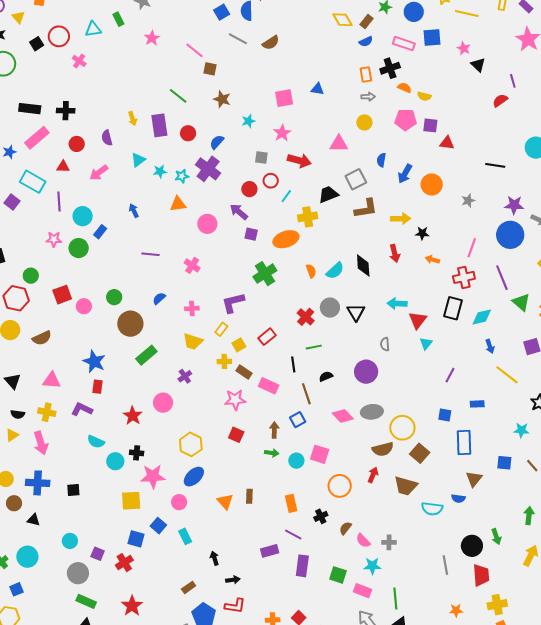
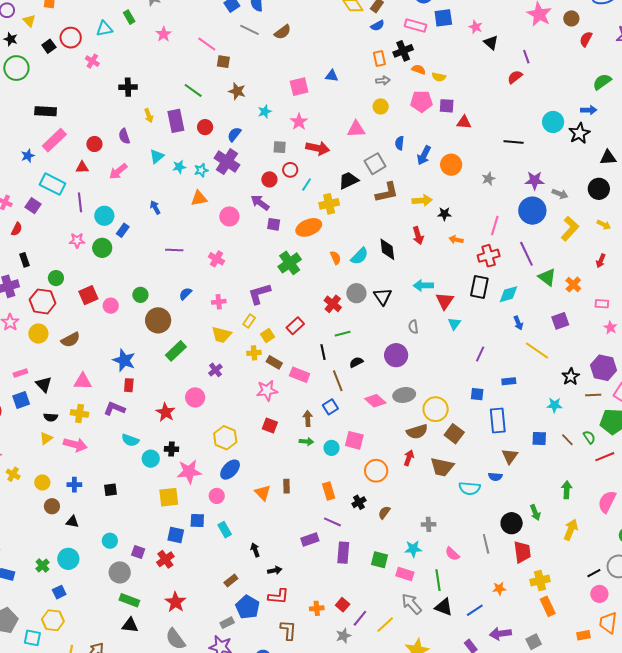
black cross: (66, 111) -> (128, 87), moved
pink arrow: (41, 443) -> (75, 445), turned -55
blue cross: (38, 483) -> (74, 485), size x0.6
blue square: (158, 526) -> (197, 520), turned -35
pink semicircle: (363, 541) -> (452, 554), moved

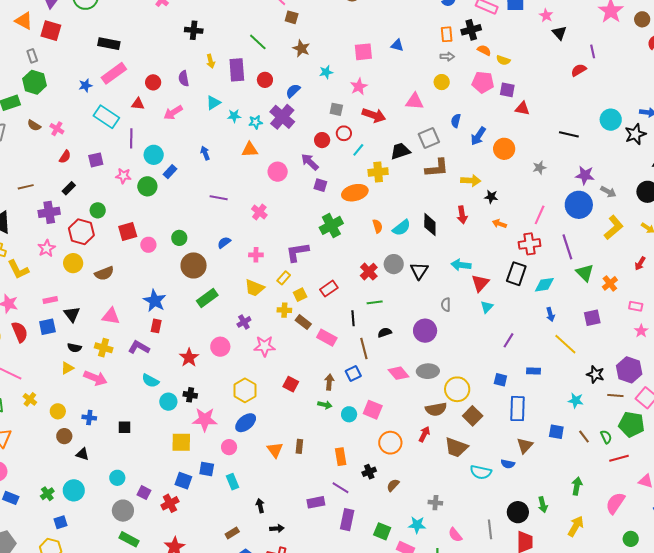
purple square: (33, 206) -> (96, 160), moved, turned 35
black rectangle: (24, 260) -> (69, 188), turned 56
black star: (571, 377) -> (595, 374), turned -30
pink star: (267, 391) -> (265, 346), moved

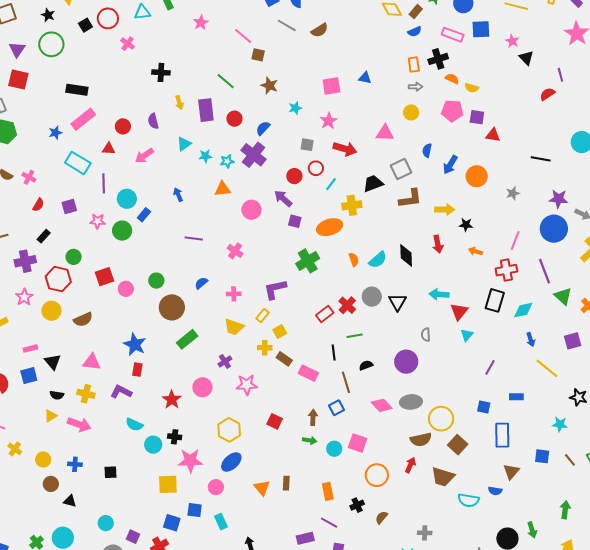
red rectangle: (329, 289) -> (325, 314), moved

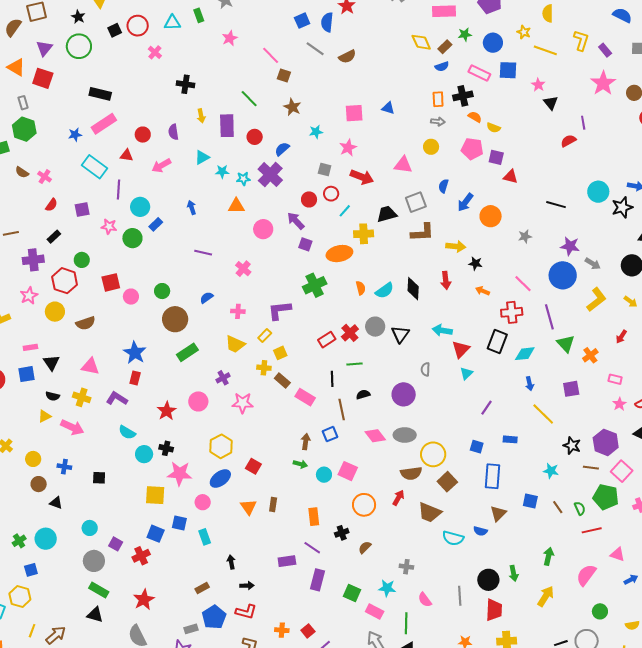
pink line: (515, 240) -> (523, 284), turned -72
red square: (275, 421) -> (253, 466), moved

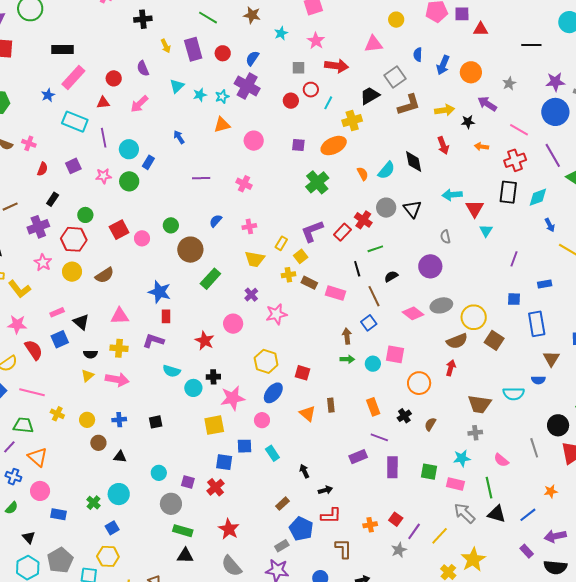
purple arrow: (296, 221) -> (487, 104), moved
purple L-shape: (280, 310) -> (312, 231), moved
brown trapezoid: (430, 512) -> (479, 404), moved

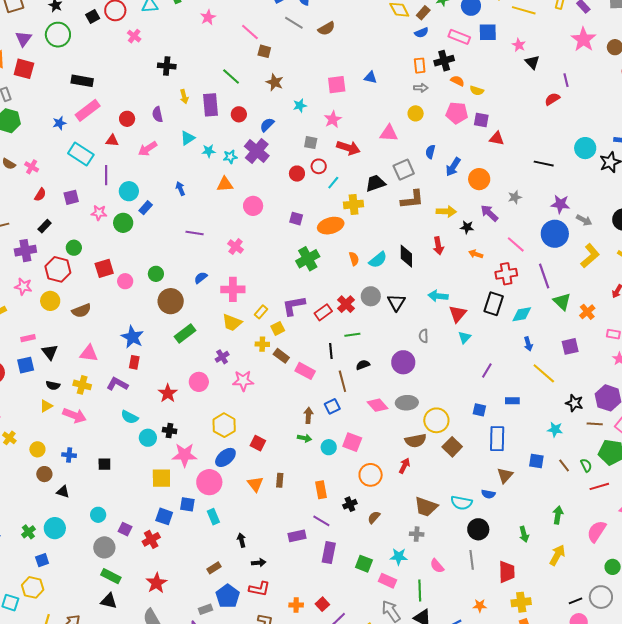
pink cross: (249, 226) -> (233, 289), size x1.6
pink star: (43, 262) -> (23, 287), turned -30
pink circle: (262, 420) -> (209, 482), size x1.6
black circle: (558, 425) -> (478, 529), moved

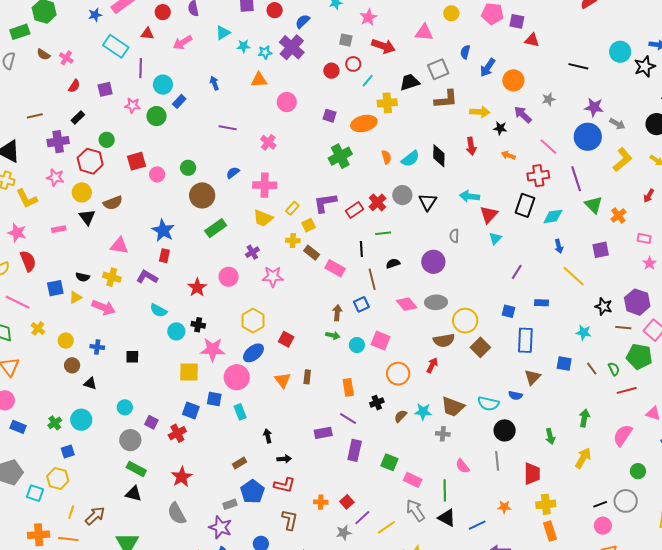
black triangle: (50, 352) -> (87, 217), moved
blue square: (26, 365) -> (55, 288), moved
cyan star: (399, 557) -> (423, 412), moved

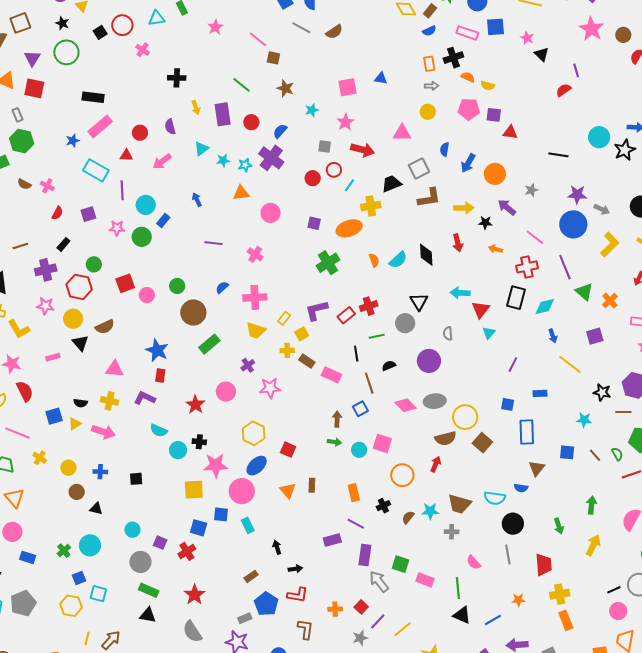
gray circle: (402, 195) -> (405, 323), moved
red cross: (377, 202) -> (369, 306), turned 30
cyan square: (35, 493) -> (98, 594), moved
gray arrow: (415, 510) -> (379, 581), moved

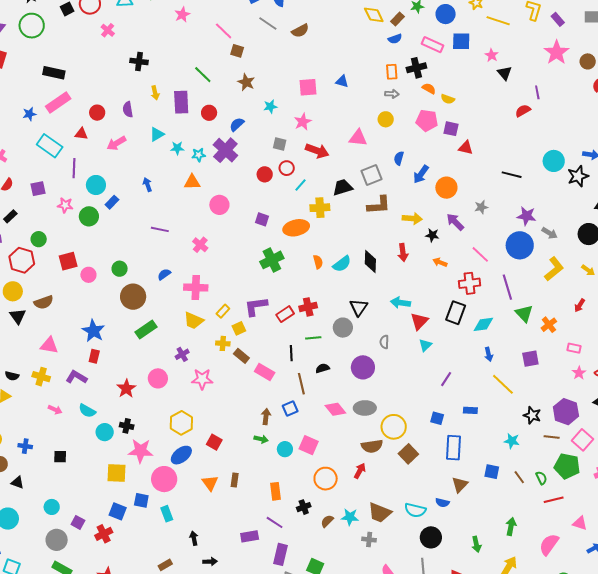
pink arrow: (104, 432) -> (55, 410), moved, size x0.6

